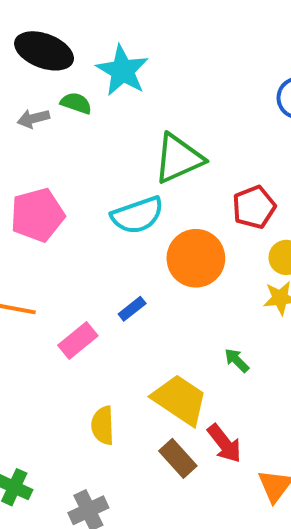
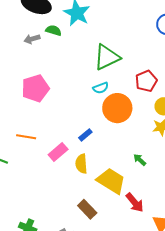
cyan semicircle: (137, 215) -> (101, 88), moved, size x0.6
yellow semicircle: (103, 425) -> (81, 164), moved
brown rectangle: (178, 458) -> (87, 209), moved

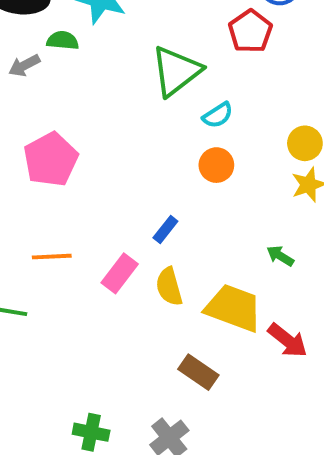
red pentagon: (146, 81) -> (250, 31), moved
cyan semicircle: (101, 88) -> (218, 115), moved
orange circle: (117, 108) -> (216, 165), size x0.6

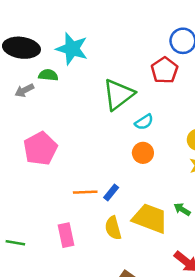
orange line: (52, 257) -> (85, 192), moved
pink rectangle: (120, 273) -> (66, 235), moved, turned -50
yellow trapezoid: (233, 308) -> (150, 218), moved

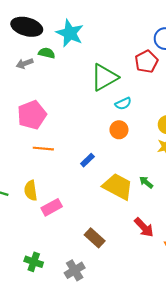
orange line: (85, 192) -> (43, 149), moved
yellow semicircle: (113, 228) -> (31, 190), moved
pink rectangle: (66, 235) -> (52, 207), moved, turned 66

